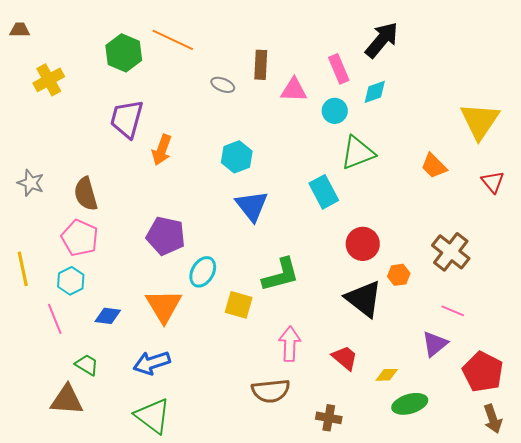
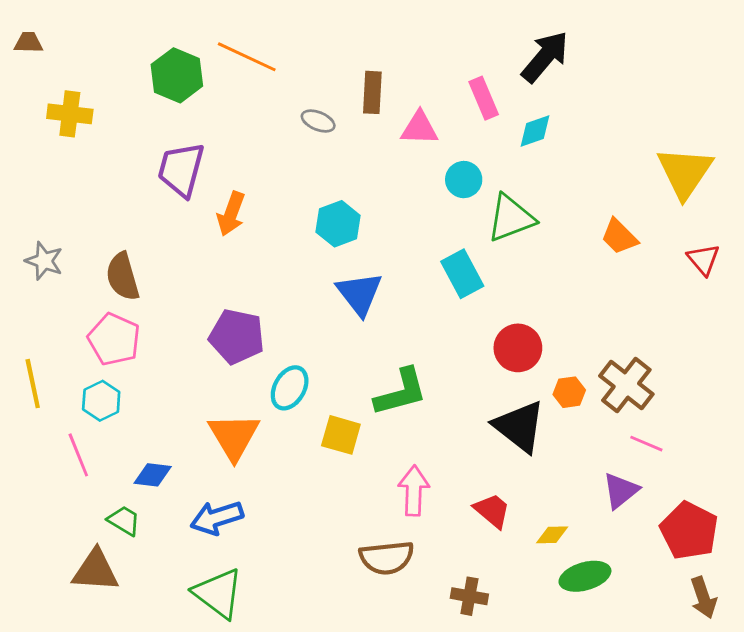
yellow cross: (49, 80) -> (70, 114), turned 36
cyan circle: (335, 111) -> (464, 180), moved
brown cross: (451, 252) -> (626, 385), moved
blue diamond: (108, 316) -> (153, 475), moved

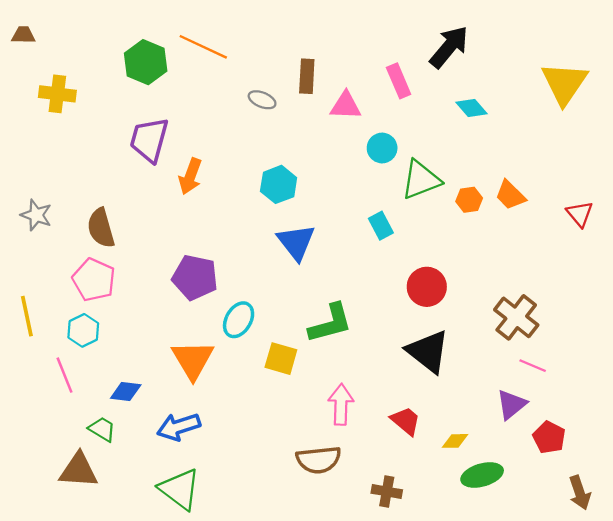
cyan diamond: (535, 131) -> (471, 108), moved, turned 68
yellow triangle: (685, 172) -> (564, 83), moved
cyan rectangle: (462, 274) -> (381, 226), size x0.7
orange hexagon: (569, 392) -> (469, 200), moved
red pentagon: (689, 531) -> (549, 437), moved, size x0.7

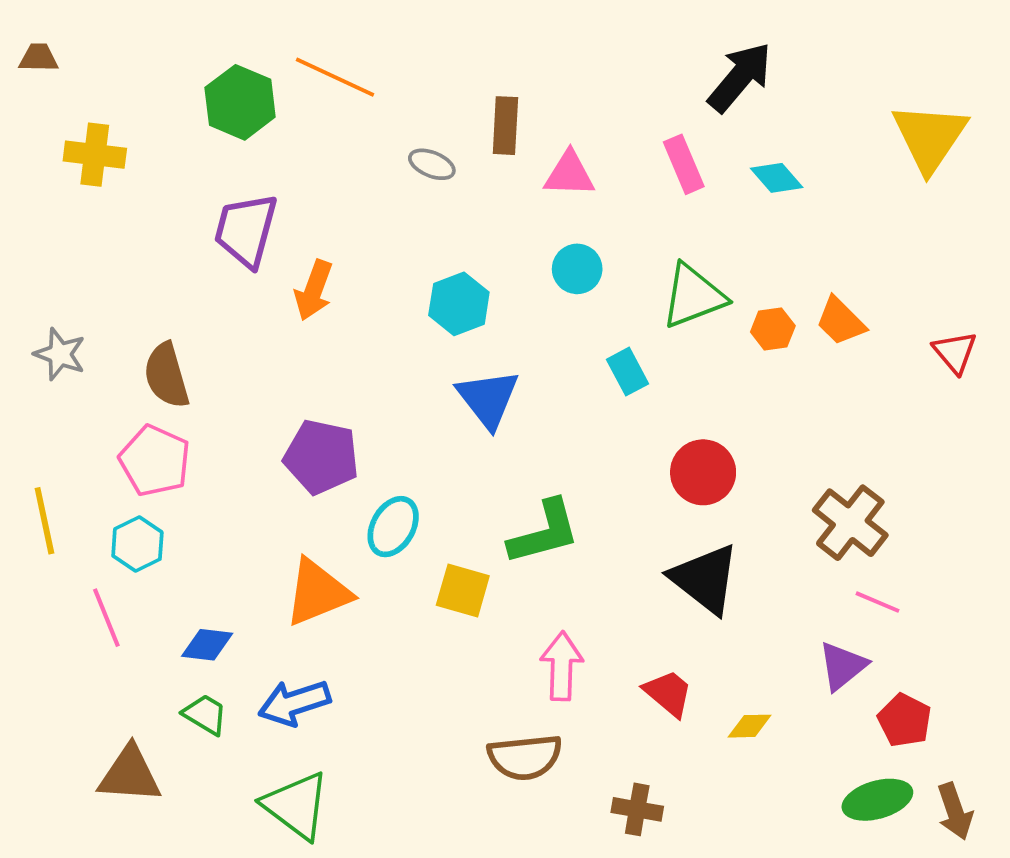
pink rectangle: (399, 81) -> (684, 164), moved
cyan circle: (382, 148) -> (577, 269), moved
orange triangle: (193, 360) -> (318, 592), turned 39
green trapezoid: (102, 429) -> (205, 714), moved
green ellipse: (482, 475) -> (877, 800), moved

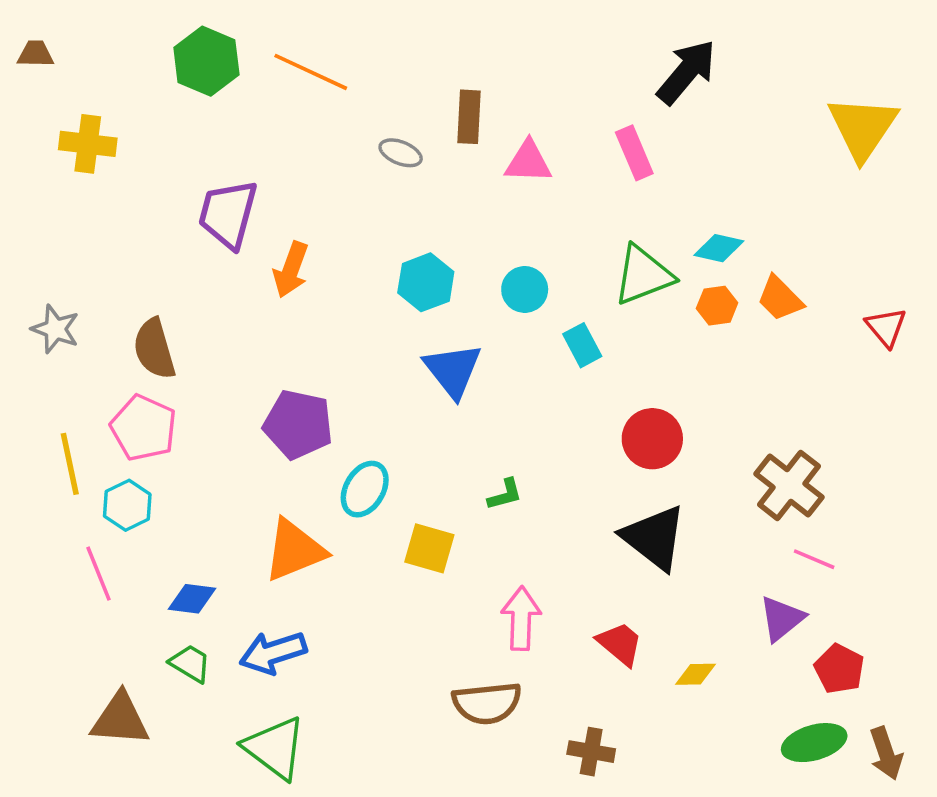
green hexagon: (240, 102) -> (206, 61), moved
cyan diamond: (777, 178) -> (719, 248), moved, turned -36
cyan circle: (577, 269) -> (525, 289), moved
yellow line: (44, 521) -> (70, 464), moved
green L-shape: (544, 532) -> (505, 494), size x0.5

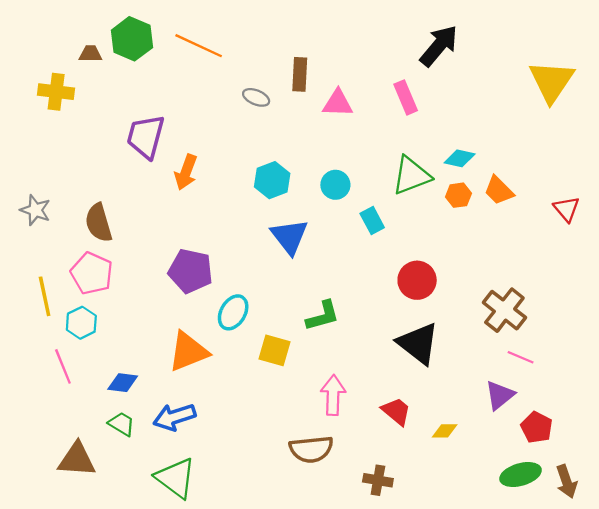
brown trapezoid: (36, 54) -> (91, 54), moved
green L-shape: (505, 494) -> (323, 316), size x1.5

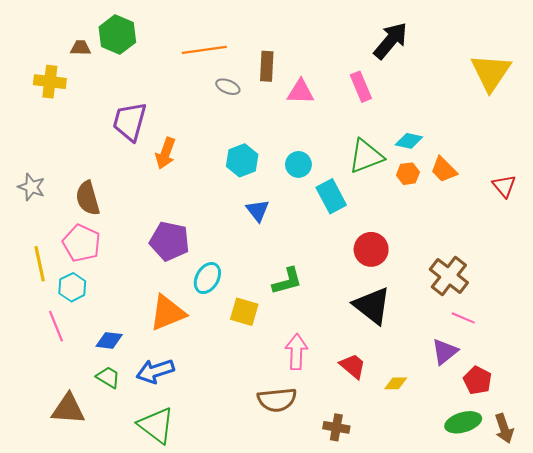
orange line: (199, 46) -> (204, 50), moved, turned -33
cyan rectangle: (372, 220) -> (331, 196), size x1.4
blue triangle: (289, 237) -> (258, 210), size x0.7

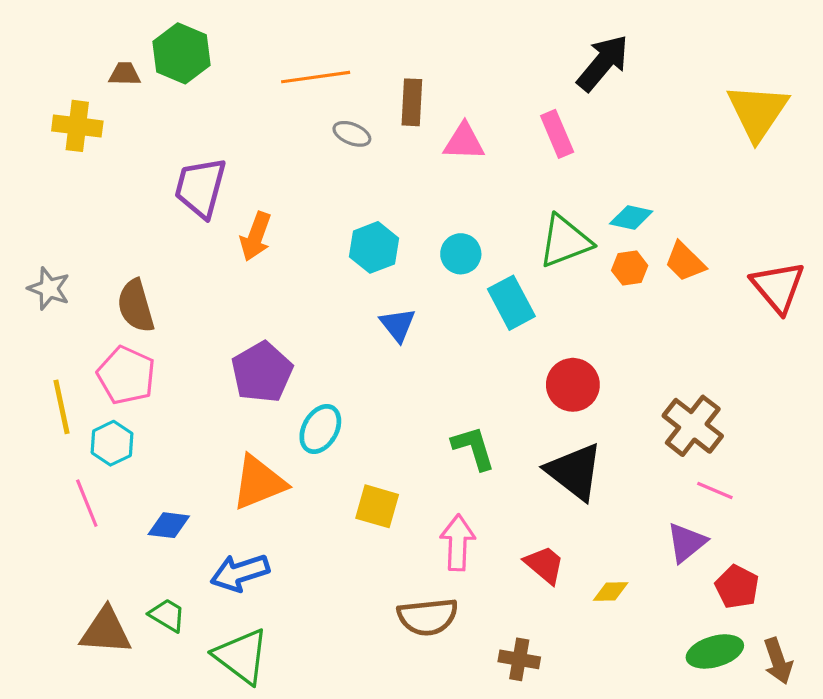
red triangle: (504, 186) -> (778, 287), size x1.5
purple pentagon: (170, 241) -> (262, 372), turned 30
green L-shape: (287, 281) -> (473, 448), moved, turned -92
yellow square: (244, 312) -> (377, 506), moved
green trapezoid: (108, 377) -> (167, 615), moved

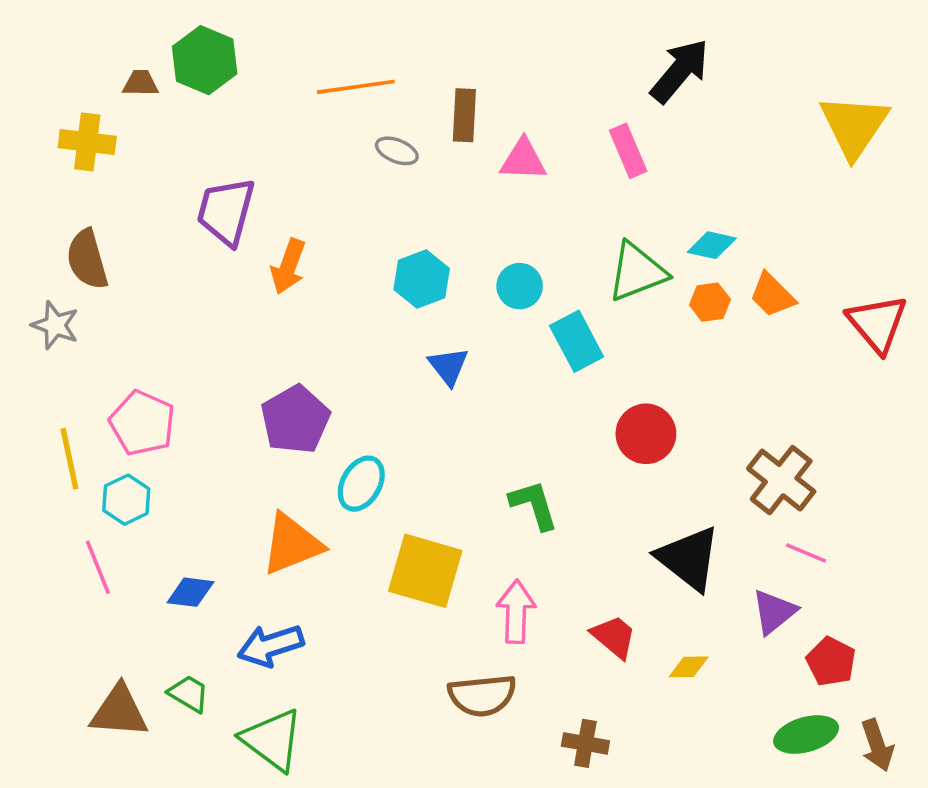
brown semicircle: (136, 306) -> (87, 259), moved
black triangle: (574, 472) -> (689, 558), moved
yellow square: (377, 506) -> (425, 571), size x1.5

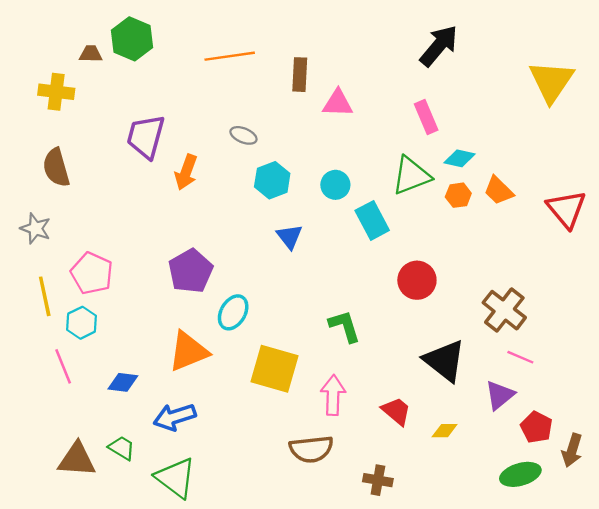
gray ellipse: (397, 151) -> (243, 135), moved
pink rectangle: (628, 151) -> (426, 117), moved
gray star: (55, 325) -> (36, 228), moved
brown arrow: (877, 745) -> (572, 450), moved, turned 36

